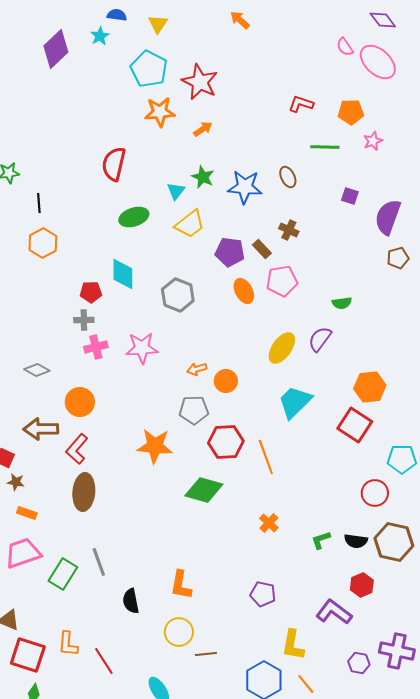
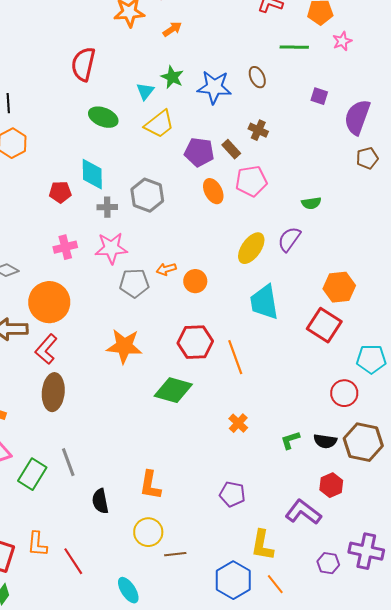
green ellipse: (134, 217) -> (103, 117), turned 40
gray cross: (84, 320) -> (107, 207), moved
orange circle: (80, 402) -> (49, 302), size x1.4
cyan trapezoid: (295, 402) -> (264, 302), turned -54
gray pentagon: (194, 410) -> (134, 283), moved

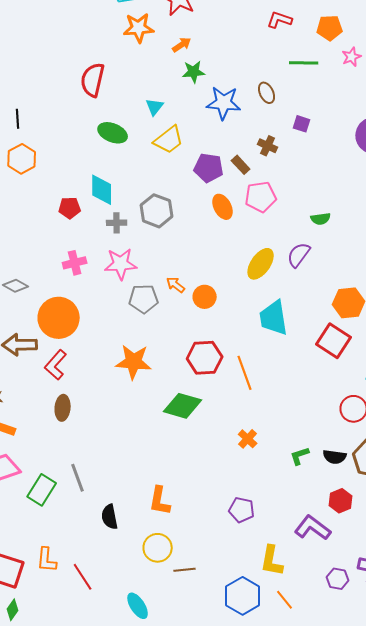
green star: (172, 77) -> (194, 72), moved, turned -30
purple square: (319, 96) -> (302, 124), moved
orange arrow: (166, 269) -> (176, 285), turned 54
brown ellipse: (53, 392) -> (63, 408), size x0.7

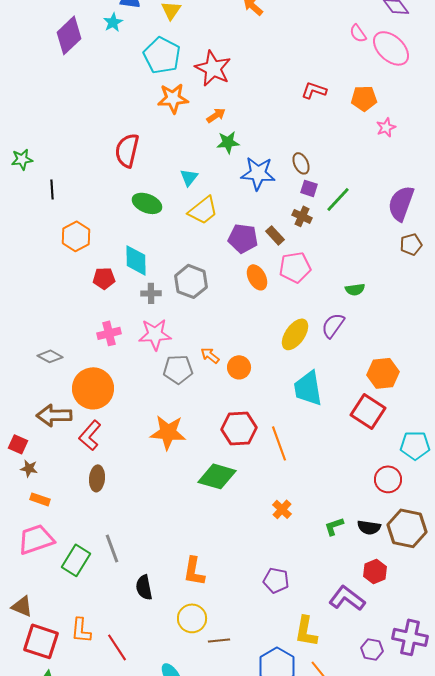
green line: (304, 63) -> (338, 199), moved, turned -48
purple square: (302, 124) -> (309, 188), moved
orange hexagon: (22, 159) -> (76, 236), moved

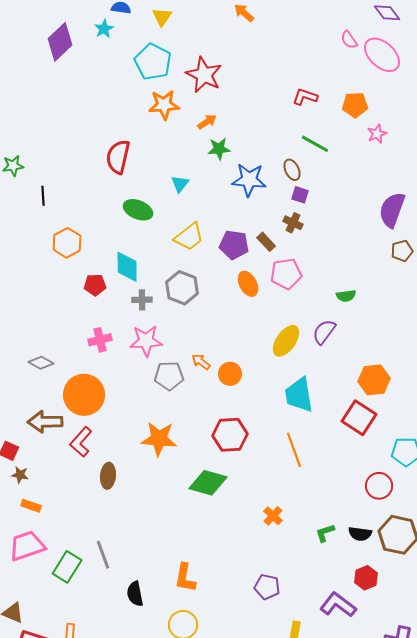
green line: (338, 199) -> (315, 144), moved, turned 76
yellow trapezoid: (203, 210) -> (189, 237), moved
orange line: (279, 443) -> (294, 450), moved
brown ellipse: (97, 478) -> (108, 476), moved

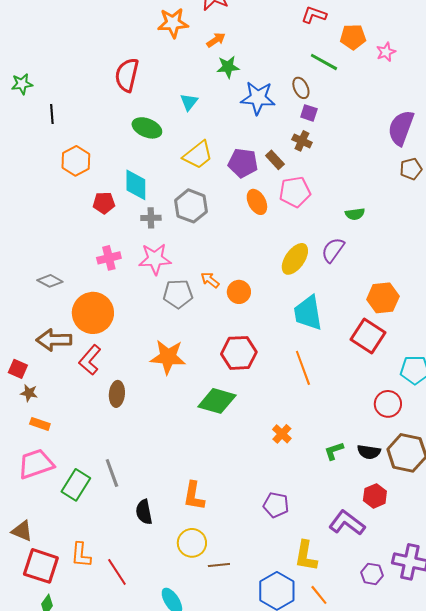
orange pentagon: (355, 105) -> (353, 37), moved

